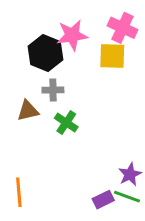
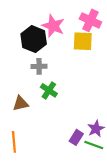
pink star: (72, 35) -> (53, 26), turned 30
brown triangle: (28, 111) -> (20, 104), moved
purple rectangle: (103, 200) -> (76, 137), moved, turned -32

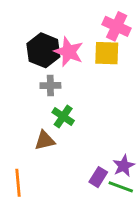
pink star: (53, 26) -> (69, 52), moved
brown triangle: (20, 104) -> (45, 140), moved

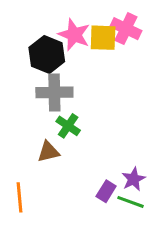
pink star: (69, 52) -> (74, 35), moved
yellow square: (107, 53) -> (103, 38), moved
gray cross: (50, 85) -> (54, 92), size x1.6

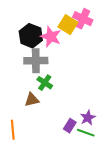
pink star: (74, 35) -> (51, 37), moved
yellow square: (103, 38) -> (68, 25), turned 30

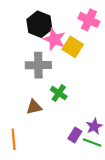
yellow square: (68, 25) -> (73, 47), moved
black hexagon: (31, 36) -> (39, 24), moved
green cross: (45, 83) -> (59, 93), moved

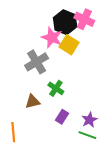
black hexagon: (39, 24) -> (65, 22), moved
gray cross: (38, 65) -> (37, 62), turned -30
purple rectangle: (75, 135) -> (62, 117), moved

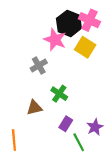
yellow square: (69, 45) -> (85, 47), moved
gray cross: (37, 62) -> (39, 66), size x0.7
green line: (87, 135) -> (79, 142), moved, turned 42

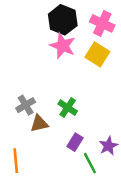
black hexagon: (69, 23) -> (63, 20), moved
gray cross: (39, 66) -> (26, 105), moved

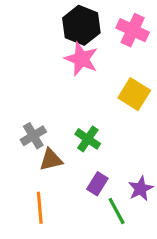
yellow square: (97, 54) -> (134, 94), moved
orange line: (16, 161) -> (40, 208), moved

